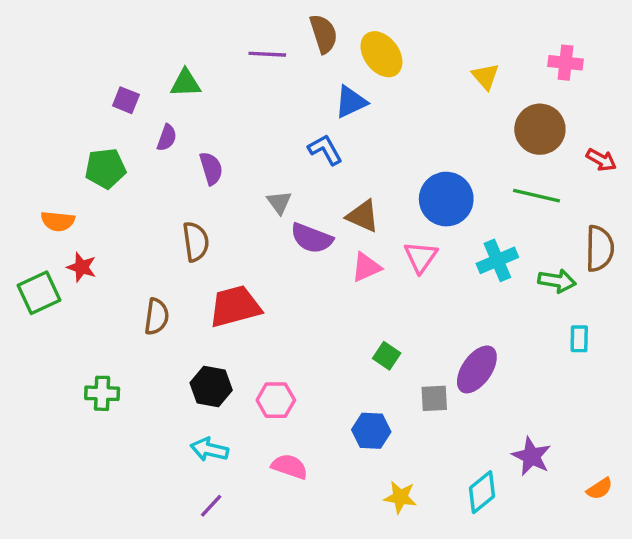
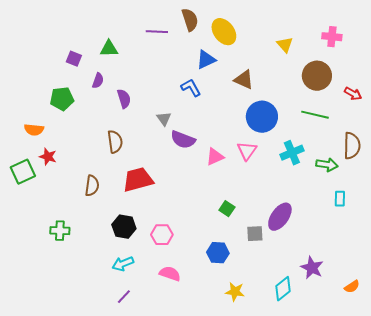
brown triangle: (363, 216) -> (244, 80), moved
cyan arrow: (209, 450) -> (123, 264), turned -35

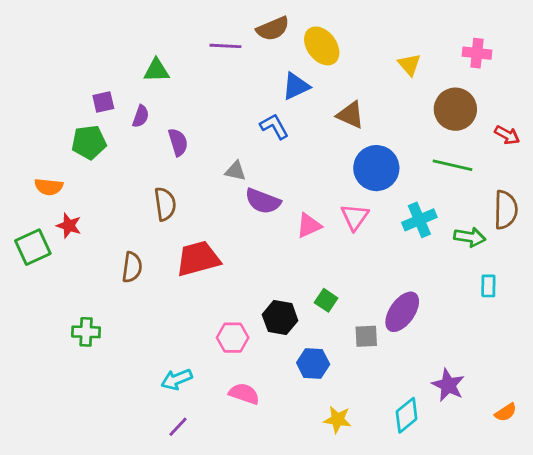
brown semicircle: (190, 20) -> (273, 29), turned 85
purple square: (74, 59) -> (103, 102), moved, turned -35
gray triangle: (164, 119) -> (236, 171), turned -42
black hexagon: (124, 227) -> (280, 318), moved

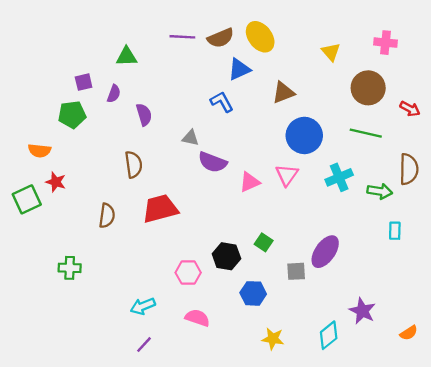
brown semicircle: (273, 29) -> (221, 38), moved
brown triangle: (350, 115) -> (283, 93), turned -45

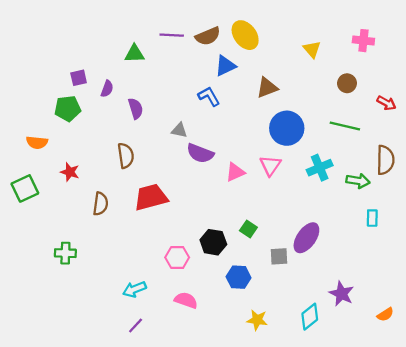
green triangle: (127, 57) -> (134, 54), moved
brown circle: (368, 88) -> (347, 83), size x0.6
red star: (56, 182) -> (70, 172), moved

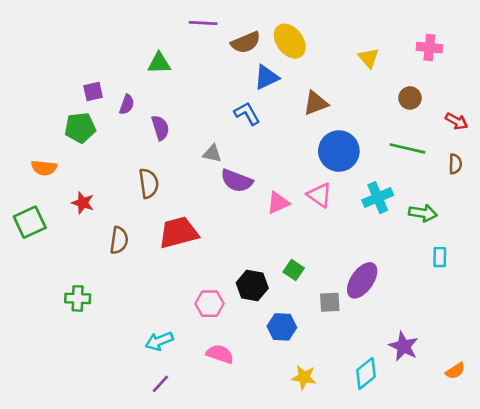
purple line: (172, 35) -> (203, 23), moved
brown semicircle: (385, 160) -> (455, 164), moved, size x0.6
pink triangle: (270, 165) -> (319, 195), turned -30

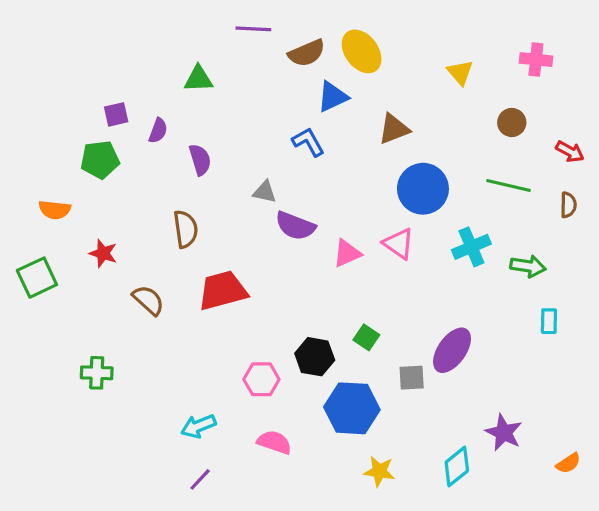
brown semicircle: (119, 240) -> (148, 300), turned -56
blue hexagon: (282, 327) -> (352, 408), size x1.5

